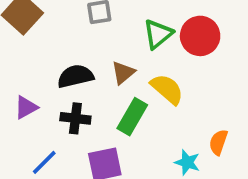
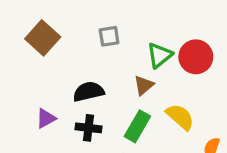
brown triangle: (123, 73) -> (144, 85), moved
yellow semicircle: (167, 89) -> (180, 117), moved

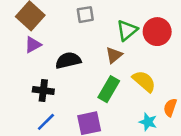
purple triangle: (46, 118) -> (33, 45), moved
black cross: (88, 128) -> (43, 90), moved

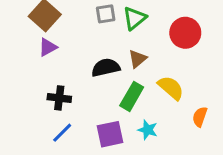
green triangle: (127, 30) -> (135, 18), moved
black semicircle: (68, 60) -> (106, 68), moved
cyan star: (148, 122) -> (148, 130), moved

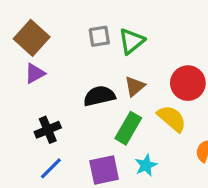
red circle: (185, 33) -> (188, 83), moved
black cross: (59, 98) -> (48, 130), turned -30
cyan star: (148, 130) -> (146, 165), turned 30

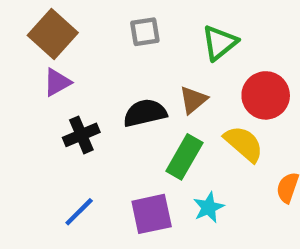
green triangle: (131, 41) -> (220, 43), moved
black cross: (48, 130) -> (81, 135), moved

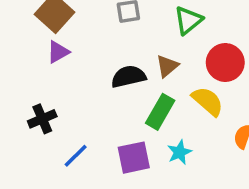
black cross: (81, 135) -> (42, 119), moved

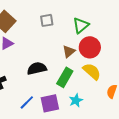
red circle: (225, 63) -> (90, 47), moved
black semicircle: (128, 77) -> (37, 68), moved
blue line: (76, 156) -> (27, 102), moved

